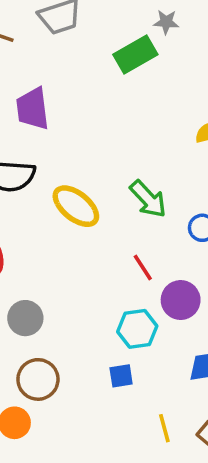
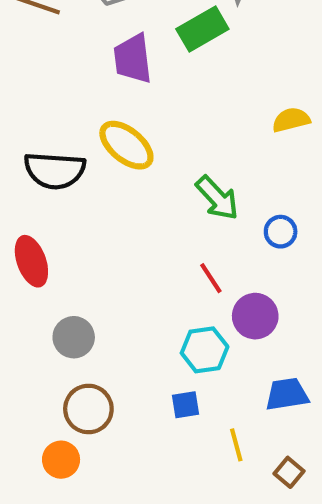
purple trapezoid: (33, 109) -> (133, 59), moved
yellow ellipse: (76, 206) -> (126, 145), moved
yellow line: (164, 428) -> (236, 445), moved

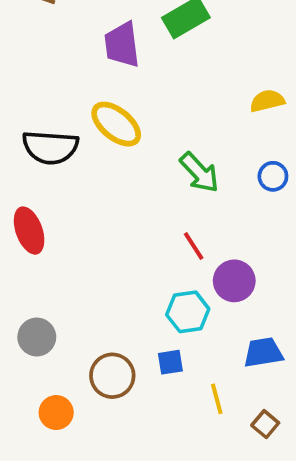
blue circle: (281, 232) -> (273, 176), moved
gray circle: (74, 337) -> (37, 337), moved
brown circle: (88, 409) -> (112, 376), moved

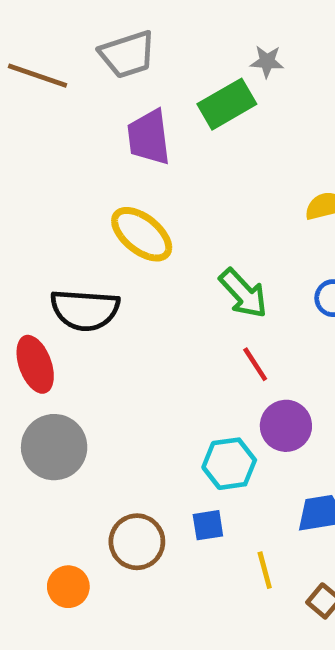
black semicircle: (50, 147) -> (85, 310), moved
red line: (194, 246) -> (255, 364), moved
gray circle: (37, 337) -> (54, 447), moved, size x1.4

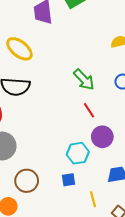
yellow ellipse: (142, 234) -> (19, 49), moved
brown circle: (137, 542) -> (27, 181), moved

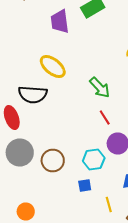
yellow ellipse: (19, 49) -> (53, 66), moved
brown circle: (27, 181) -> (53, 160), moved

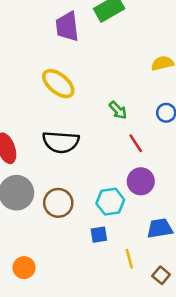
green arrow: (100, 88) -> (118, 110), size x0.7
black semicircle: (33, 94) -> (61, 142), moved
red line: (105, 118) -> (136, 143), moved

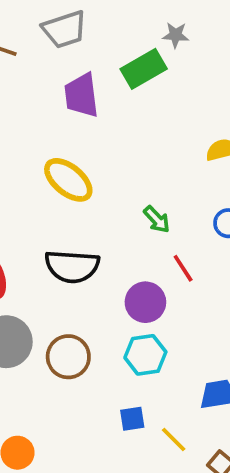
purple circle: (141, 181) -> (145, 302), moved
blue square: (99, 235) -> (132, 419), moved
yellow line: (129, 259) -> (174, 440), turned -30

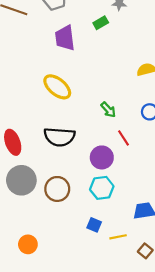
green rectangle: (144, 69) -> (101, 23), size x0.6
blue square: (132, 419) -> (94, 225), turned 32
yellow line: (174, 440) -> (118, 237), turned -56

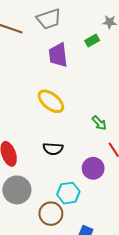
black semicircle: (59, 137) -> (53, 149), size x0.7
cyan hexagon: (102, 188) -> (68, 193), moved
brown circle: (57, 189) -> (51, 214), moved

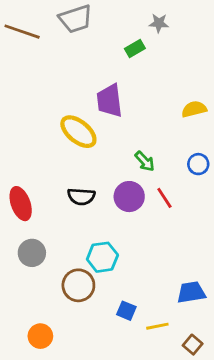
purple trapezoid: (58, 55) -> (109, 101), moved
purple circle: (93, 168) -> (129, 197), moved
gray circle: (17, 190) -> (32, 253), size x0.7

